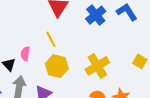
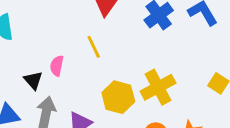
yellow hexagon: (57, 66) -> (118, 97), moved

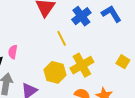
yellow line: (94, 47) -> (62, 38), moved

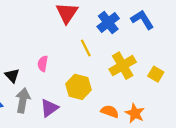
pink semicircle: (13, 52) -> (43, 64), moved
yellow cross: (82, 65) -> (123, 66), moved

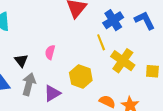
yellow line: (86, 48) -> (101, 42), moved
yellow cross: (123, 66) -> (123, 61), turned -30
yellow square: (156, 74) -> (152, 71), turned -32

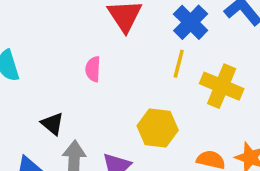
yellow line: (101, 42) -> (179, 64), turned 49
pink semicircle: (50, 52) -> (93, 69), moved

